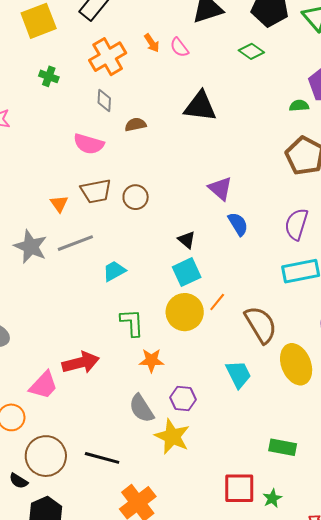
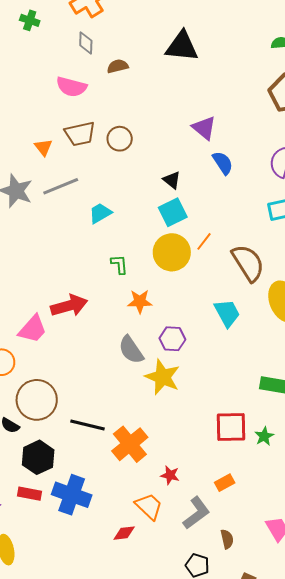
green L-shape: (132, 323) -> (119, 264), size x0.7
black line: (102, 458) -> (88, 425), moved

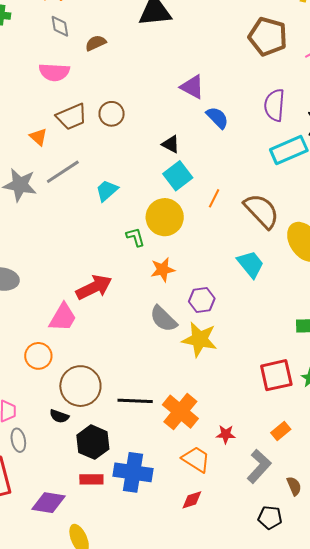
yellow circle: (172, 252) -> (165, 217), moved
orange trapezoid: (149, 506) -> (196, 459), moved

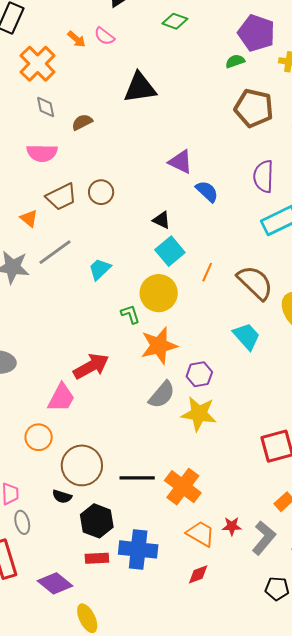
orange star: (163, 270) -> (159, 346), size x1.5
gray semicircle: (163, 319) -> (162, 395), turned -92
red star: (226, 434) -> (232, 526), moved
purple diamond: (48, 503) -> (55, 583), turned 32

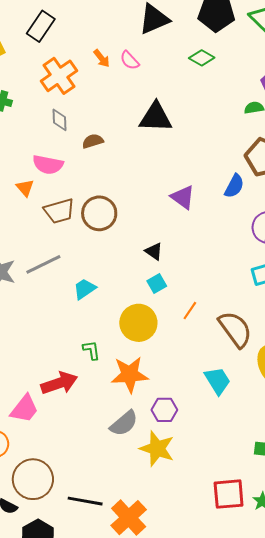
blue semicircle: (207, 191) -> (234, 186), moved, turned 65
brown circle: (101, 192) -> (99, 213), size x1.4
orange triangle: (29, 218) -> (25, 188), moved
cyan square: (170, 251) -> (157, 283), size x0.7
green L-shape: (130, 314) -> (91, 350), moved

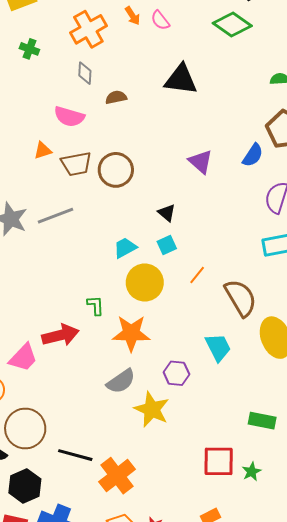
green diamond: (202, 58) -> (232, 25), size x1.5
orange triangle: (25, 188) -> (43, 150), moved, turned 48
cyan trapezoid: (85, 289) -> (125, 248), moved
purple hexagon: (164, 410) -> (176, 373), moved

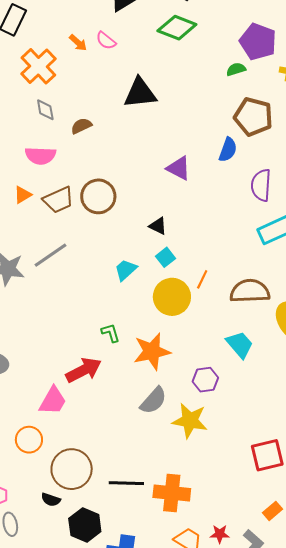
yellow circle: (145, 283) -> (172, 297), moved
brown semicircle: (241, 298) -> (250, 291), turned -48
orange cross: (117, 476) -> (172, 493), turned -33

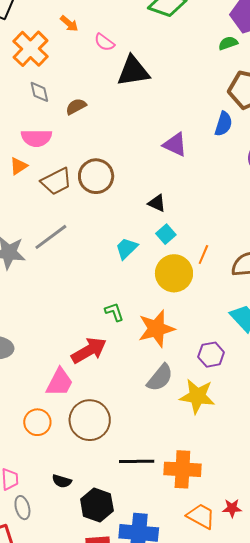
pink semicircle: (106, 41) -> (104, 42), moved
orange triangle: (23, 195) -> (19, 166), moved
brown circle: (72, 469) -> (90, 420), moved

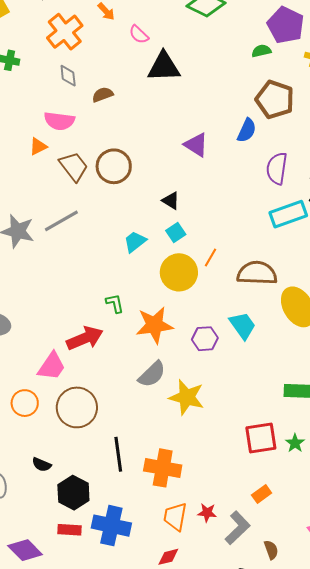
brown trapezoid: (56, 181) -> (74, 166), turned -108
purple hexagon: (211, 355) -> (205, 339), moved
black line: (137, 461) -> (118, 454), turned 76
orange trapezoid: (201, 516) -> (175, 517), turned -116

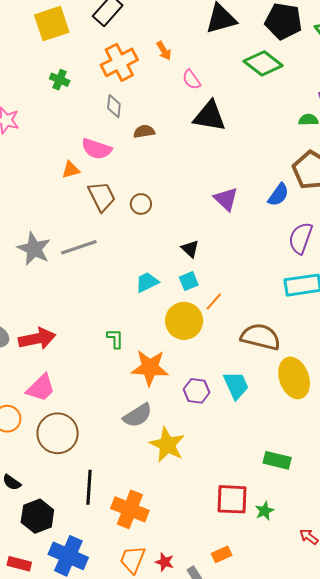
brown circle: (114, 166) -> (141, 204), size x0.6
orange line: (210, 257) -> (214, 301), moved
red arrow: (85, 338) -> (37, 339), moved
red rectangle: (69, 530) -> (19, 564), moved

